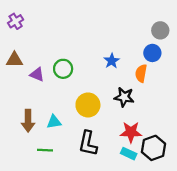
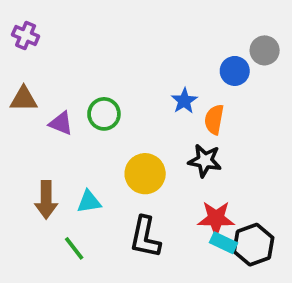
purple cross: (16, 21) -> (26, 35), turned -35
blue circle: (152, 53) -> (235, 71), moved
orange semicircle: (141, 73) -> (214, 120), moved
green line: (45, 150) -> (74, 248), turned 49
cyan rectangle: (129, 154) -> (223, 243), moved

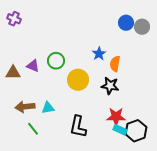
blue circle: (235, 71) -> (126, 23), moved
brown triangle: (24, 99) -> (13, 73), moved
yellow circle: (145, 174) -> (78, 80), moved
brown arrow: (46, 200) -> (25, 107), turned 84
green line: (74, 248) -> (33, 129), moved

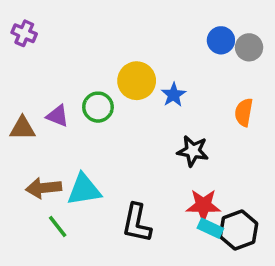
orange semicircle: (115, 64) -> (244, 112), moved
yellow circle: (78, 80) -> (137, 81), moved
cyan triangle: (48, 108) -> (84, 190), size x1.5

